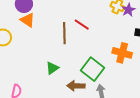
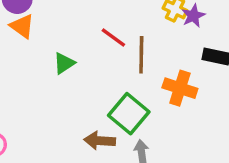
brown line: (64, 33) -> (141, 55), moved
green triangle: (52, 68) -> (64, 63), moved

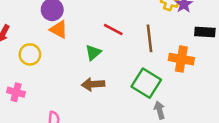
red line: (113, 38) -> (113, 30), moved
brown arrow: (100, 141) -> (93, 84), moved

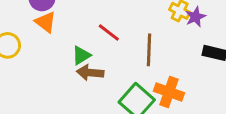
orange cross: (181, 59) -> (169, 92), moved
brown arrow: (93, 84) -> (90, 73), moved

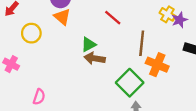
red line: (109, 33) -> (113, 18), moved
orange cross: (169, 92) -> (157, 65), moved

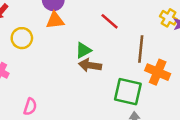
orange triangle: (62, 17) -> (55, 20), turned -48
green square: (130, 83) -> (128, 92), turned -32

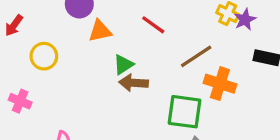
orange triangle: (55, 20) -> (100, 31), moved
brown line: (141, 49) -> (196, 56), turned 56

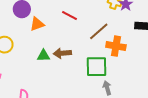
green triangle: (123, 65) -> (43, 56), moved, turned 40

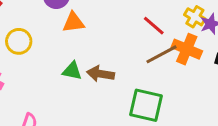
red line: (69, 16) -> (154, 26), moved
orange cross: (116, 46) -> (187, 49), moved

